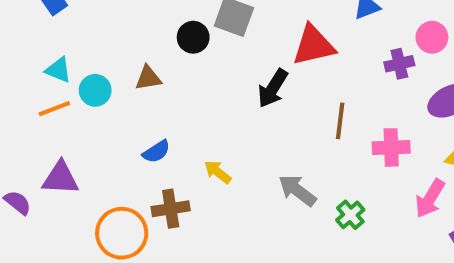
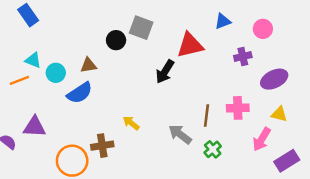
pink circle: (432, 37) -> (263, 29), moved
orange line: (54, 109) -> (19, 80), moved
brown line: (340, 121) -> (206, 115), moved
blue semicircle: (156, 152) -> (80, 93), moved, size x1.5

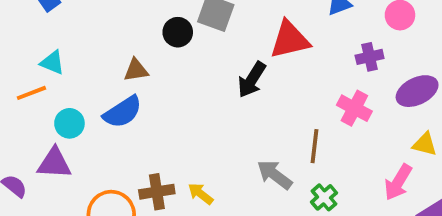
cyan circle: (56, 73) -> (69, 123), moved
pink cross: (238, 108) -> (354, 108), moved, turned 30
yellow arrow: (131, 123) -> (201, 194), moved

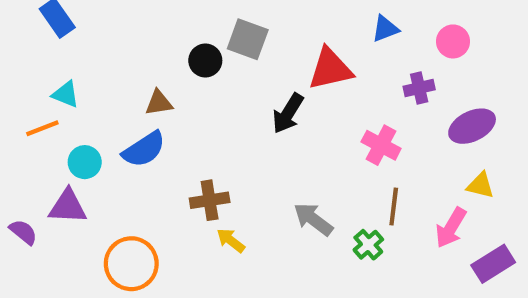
pink cross: (354, 108) -> (381, 145), moved
brown line: (314, 146) -> (394, 207), moved
brown cross: (157, 192) -> (210, 200), moved

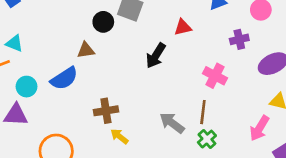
red triangle: (330, 69) -> (183, 27), size x0.6
brown triangle: (159, 103) -> (86, 50), moved
brown line: (394, 207) -> (203, 112), moved

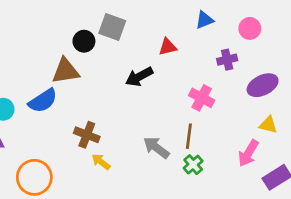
brown triangle: (86, 50) -> (66, 71), size x1.5
black arrow: (156, 56) -> (139, 77), turned 30
brown cross: (106, 111) -> (87, 135), turned 30

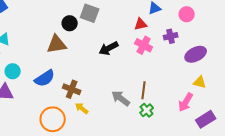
red triangle: (168, 47) -> (141, 24), moved
pink cross: (202, 98) -> (144, 45), moved
blue semicircle: (43, 101) -> (45, 78), moved
orange circle: (34, 177) -> (53, 119), moved

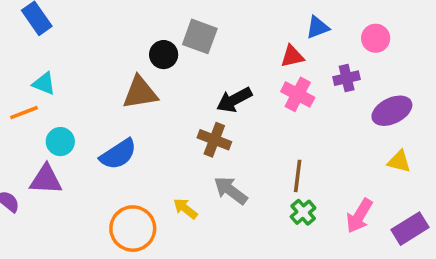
brown cross: (72, 89) -> (214, 140), moved
gray arrow: (121, 98) -> (231, 190), moved
pink arrow: (186, 102) -> (359, 216), moved

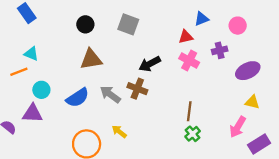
black circle: (164, 55) -> (85, 24), moved
gray arrow: (231, 190) -> (110, 94), moved
pink arrow: (359, 216) -> (238, 127), moved

